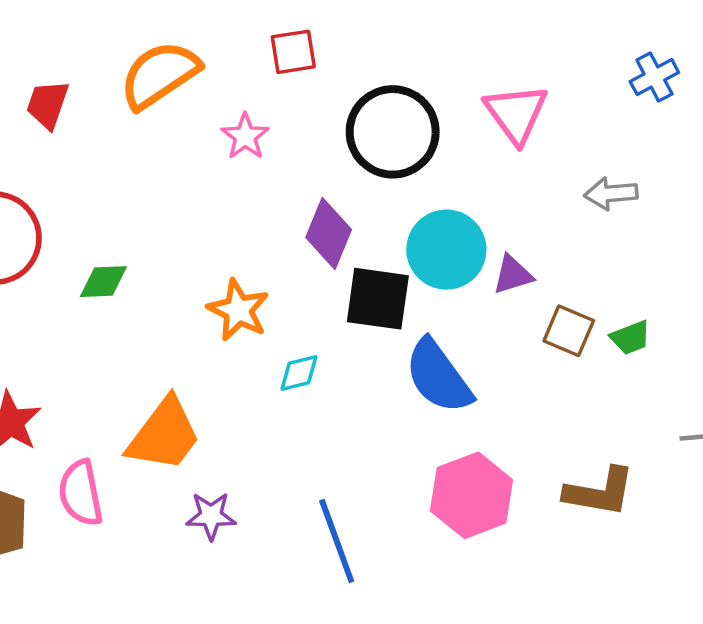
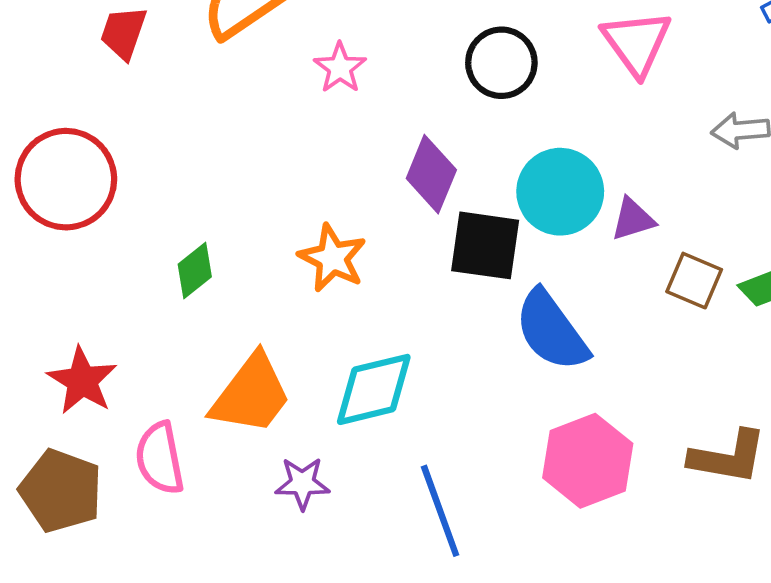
black circle: (393, 132) -> (501, 63), size x0.7
green diamond: (104, 282) -> (195, 271), moved, turned -36
cyan diamond: (299, 373) -> (374, 389), moved, size x1.8

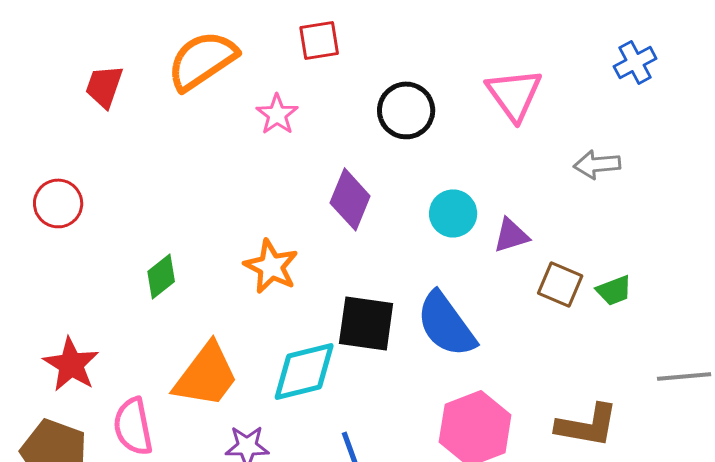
red circle: (66, 179) -> (58, 203), size x0.6
cyan circle: (560, 192) -> (453, 213), size x0.7
black square: (485, 245) -> (366, 323), moved

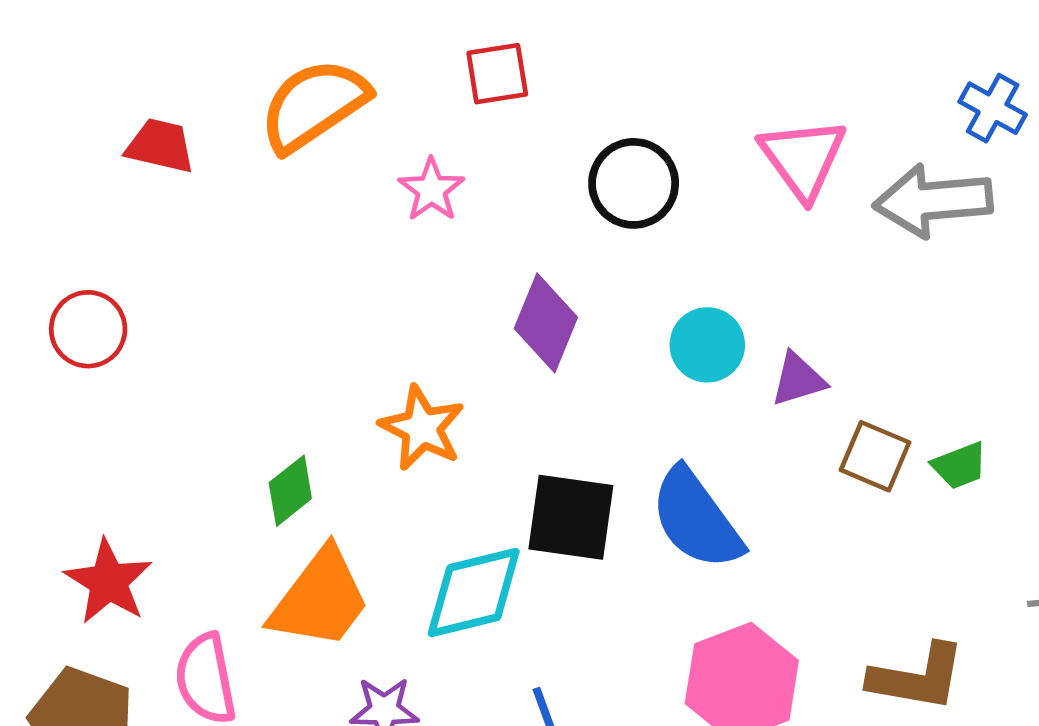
blue cross: (635, 62) -> (993, 108), turned -33
red trapezoid: (104, 86) -> (160, 146), turned 84
gray arrow: (597, 164) -> (933, 201), moved, size x1.6
green diamond: (161, 276) -> (290, 491), moved

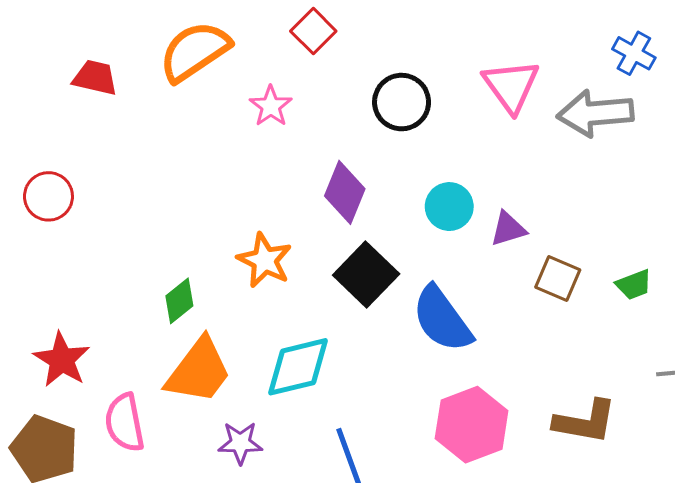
red square: (497, 74) -> (313, 31), turned -36
green trapezoid: (960, 466) -> (634, 285), moved
black square: (571, 517) -> (366, 275), moved, turned 36

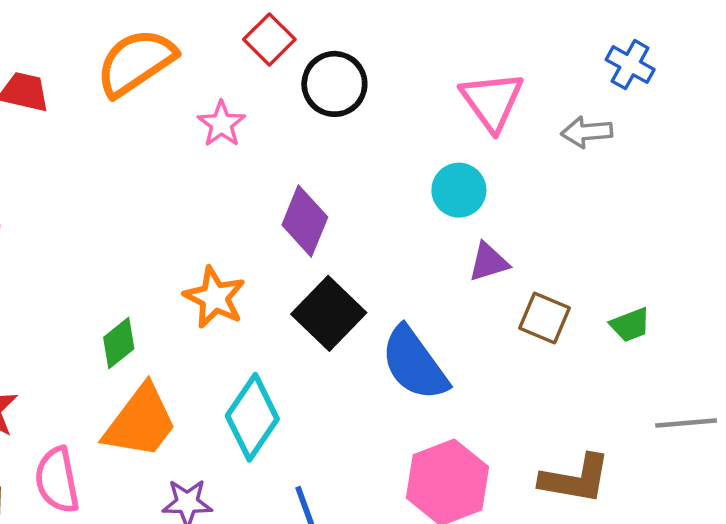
black circle: (402, 102) -> (334, 84), moved
gray arrow: (595, 113) -> (587, 132), size x0.6
cyan circle: (449, 207) -> (459, 190), moved
cyan diamond: (298, 367) -> (252, 417), turned -42

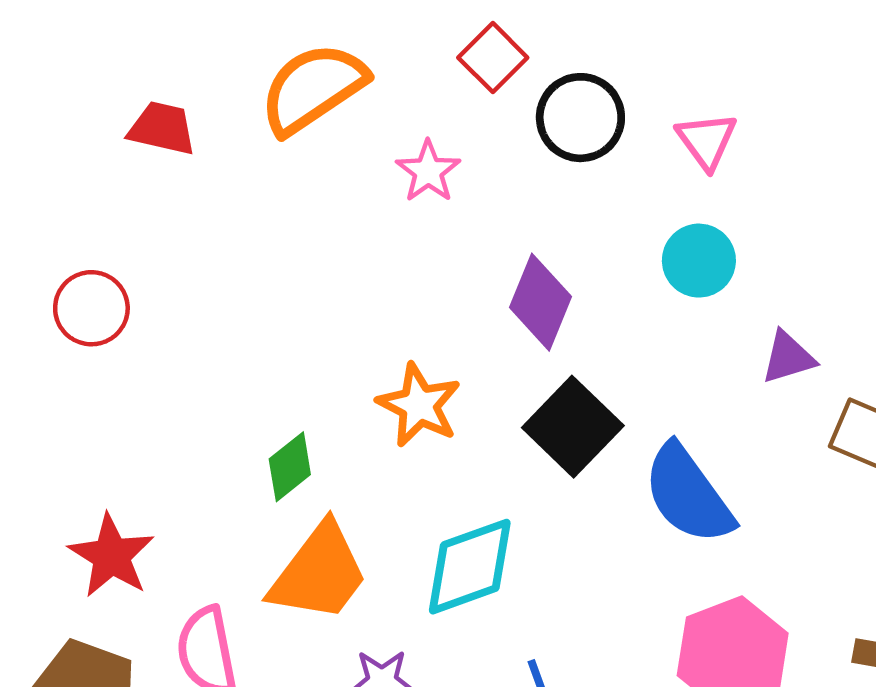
pink triangle: (492, 101) -> (707, 141), moved, size x0.7
cyan circle: (459, 190) -> (699, 261), moved
cyan diamond: (252, 417) -> (470, 567), turned 36

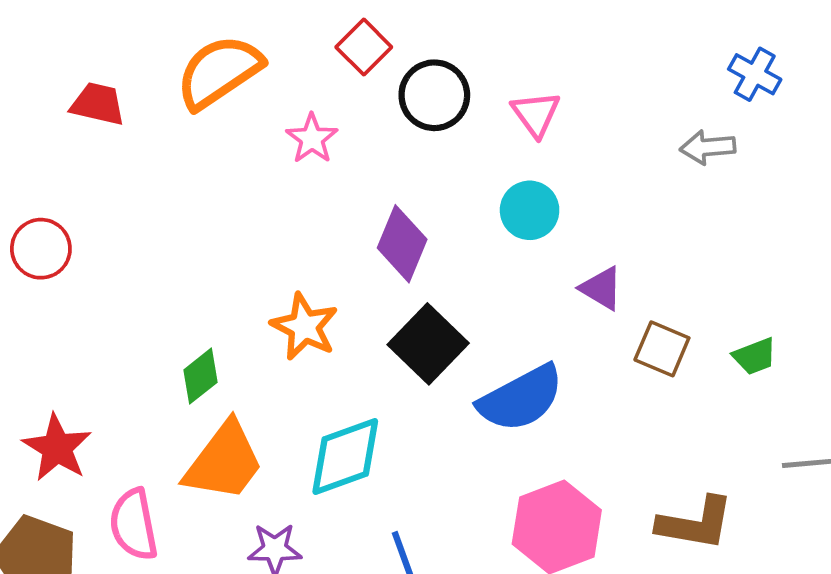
purple triangle: (788, 357) -> (601, 288), turned 48
blue semicircle: (688, 494) -> (521, 398), turned -82

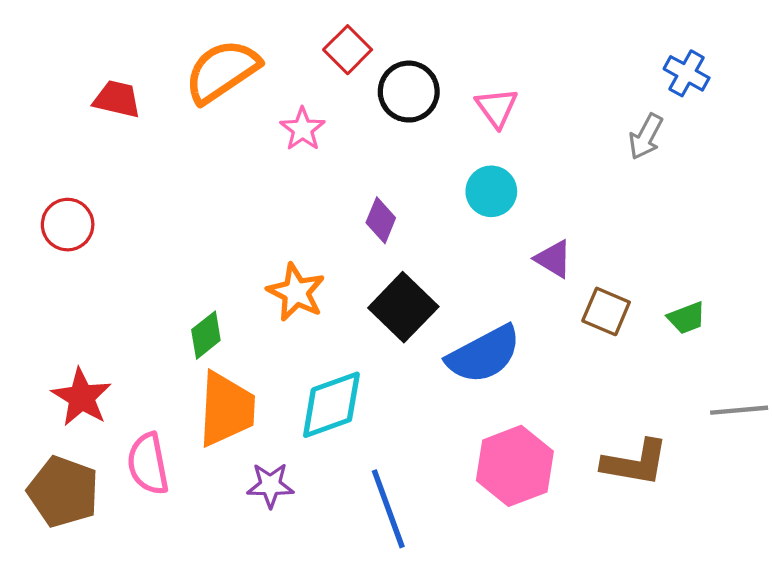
gray arrow: (708, 147) -> (646, 137), turned -57
purple diamond: (402, 244) -> (381, 220), size x0.7
orange trapezoid: (224, 461) -> (226, 409), turned -34

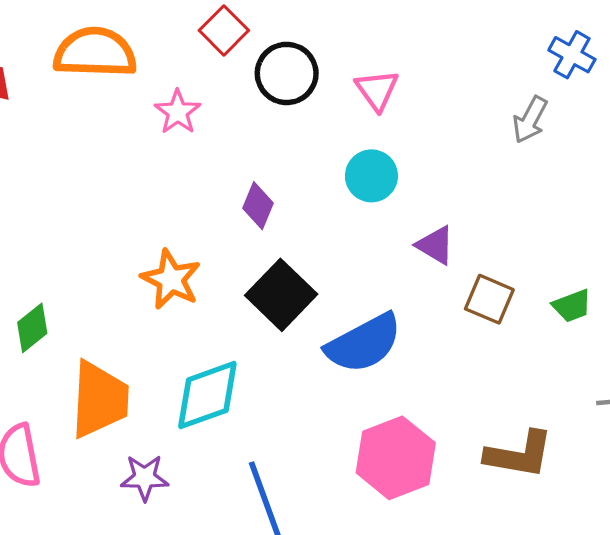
orange semicircle: (222, 71) -> (95, 53), turned 36
green diamond: (206, 335) -> (32, 328), moved

